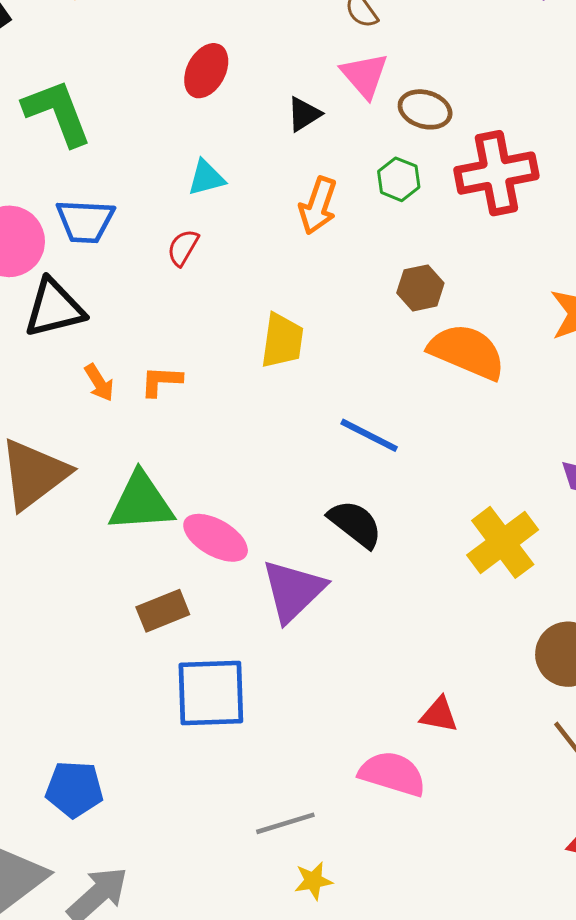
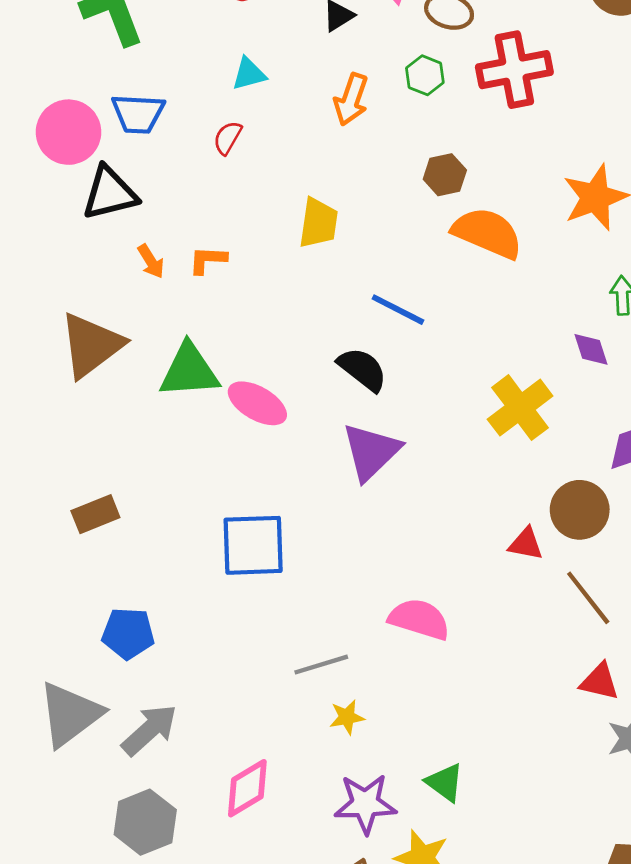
black semicircle: (355, 524) -> (362, 369), moved
purple triangle: (293, 591) -> (371, 452), moved
brown rectangle: (163, 611) -> (95, 514), moved
red triangle: (439, 715) -> (526, 544), moved

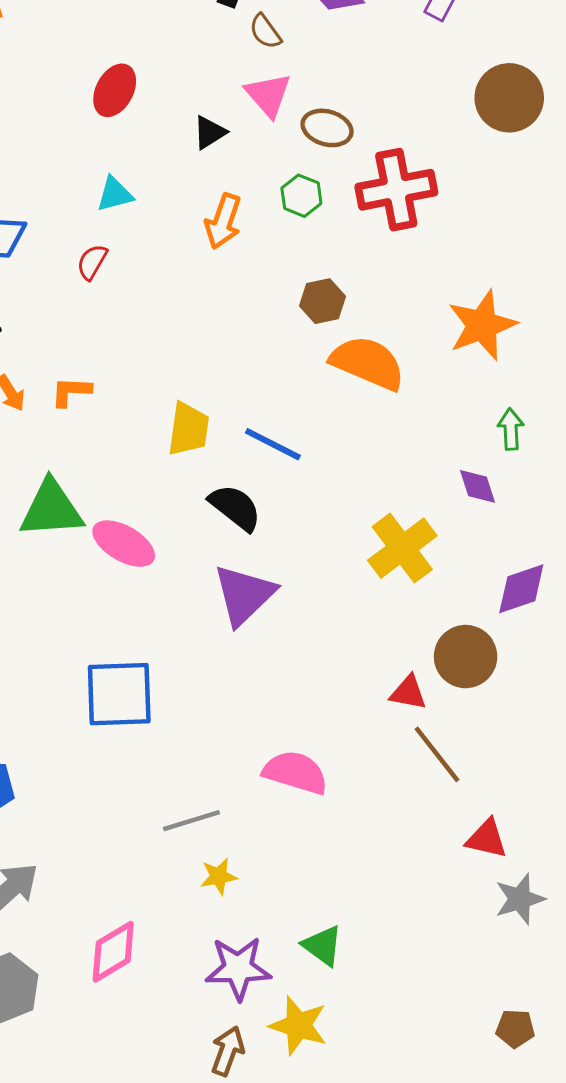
yellow trapezoid: (318, 223) -> (188, 429), moved
brown line: (588, 598) -> (437, 754), moved

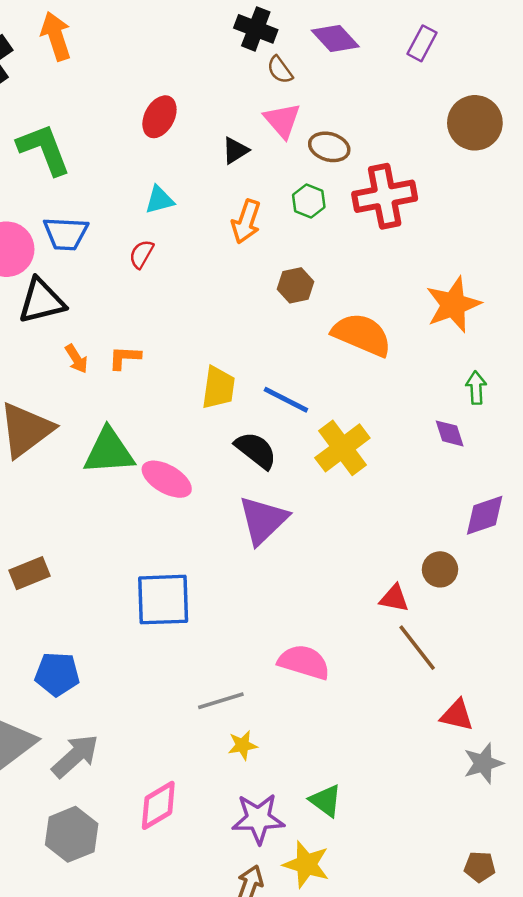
brown hexagon: (322, 301) -> (296, 285), moved
yellow cross: (402, 548) -> (342, 448), moved
brown circle: (466, 657) -> (440, 569), size x0.7

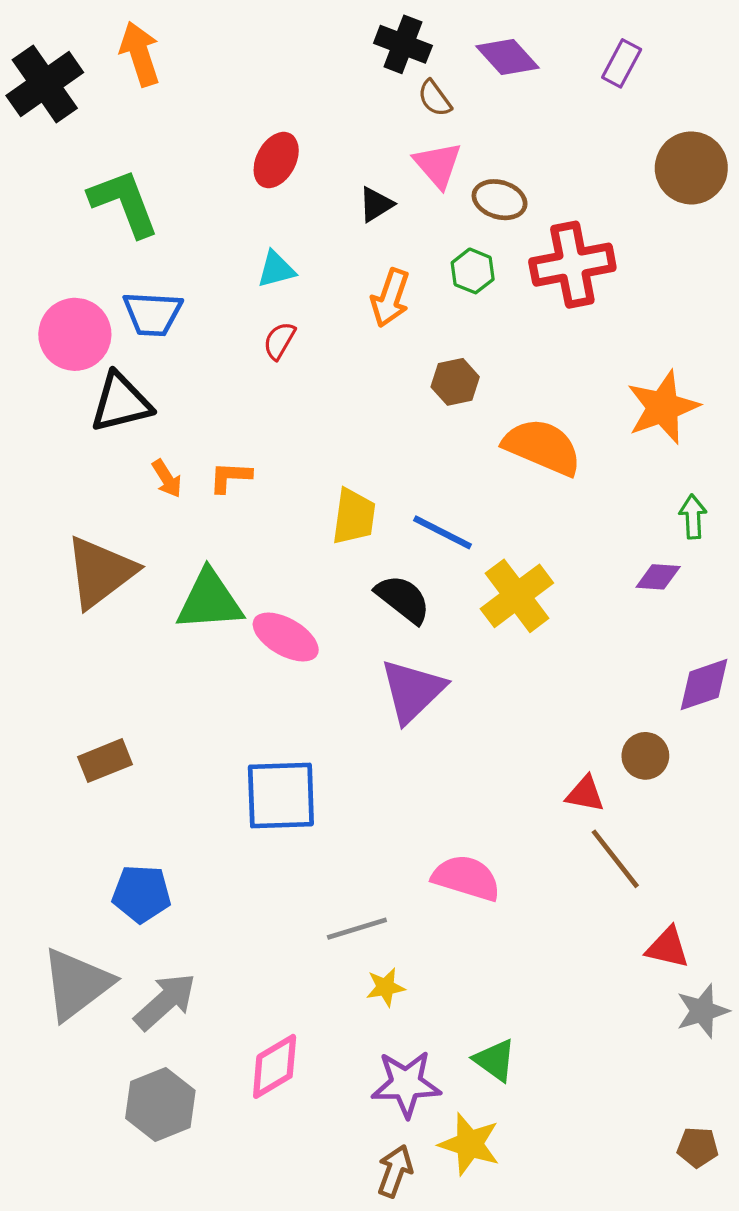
red semicircle: (141, 254) -> (279, 341), moved
purple diamond: (450, 433) -> (658, 577), turned -68

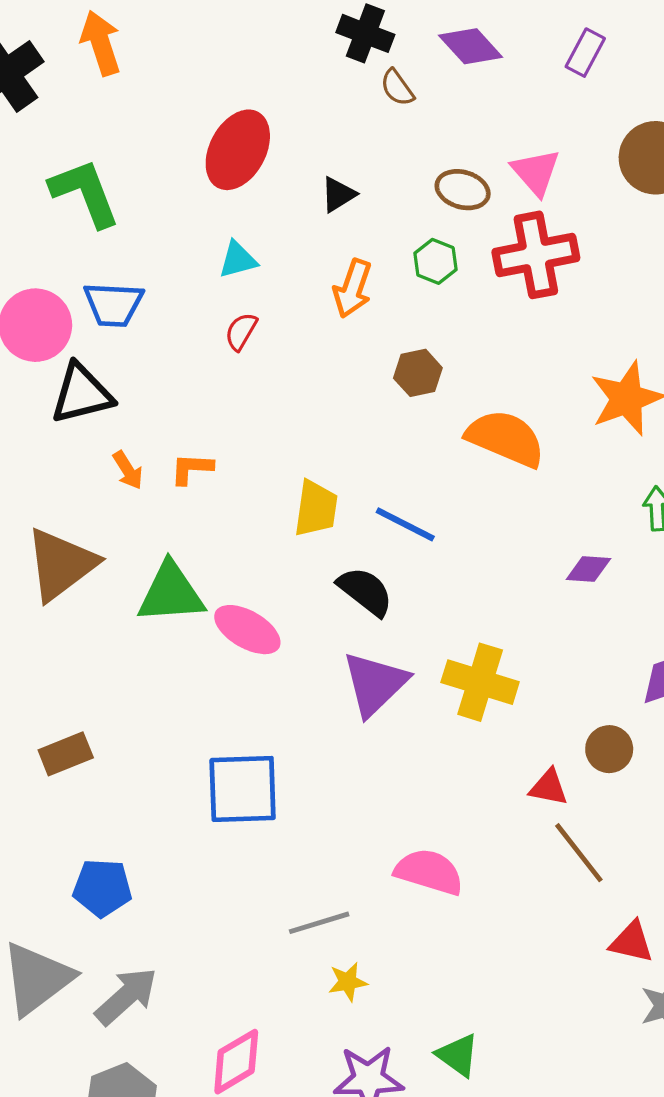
red ellipse: (276, 160) -> (238, 150), size x1.4
pink triangle: (438, 165) -> (536, 172), moved
purple diamond: (658, 577) -> (588, 569), moved
yellow cross: (517, 596) -> (480, 682), moved, turned -36

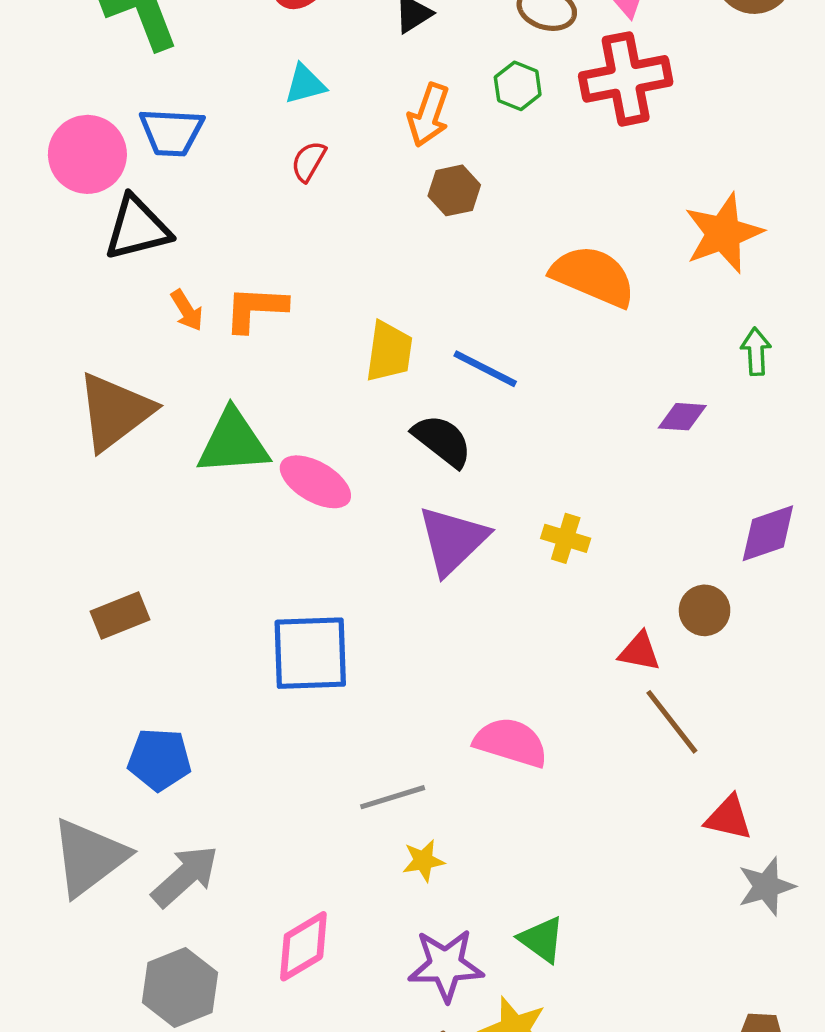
brown hexagon: (418, 373) -> (454, 190), moved
orange L-shape: (192, 469) -> (255, 309), size x1.4
yellow cross: (480, 682) -> (566, 538), size x0.6

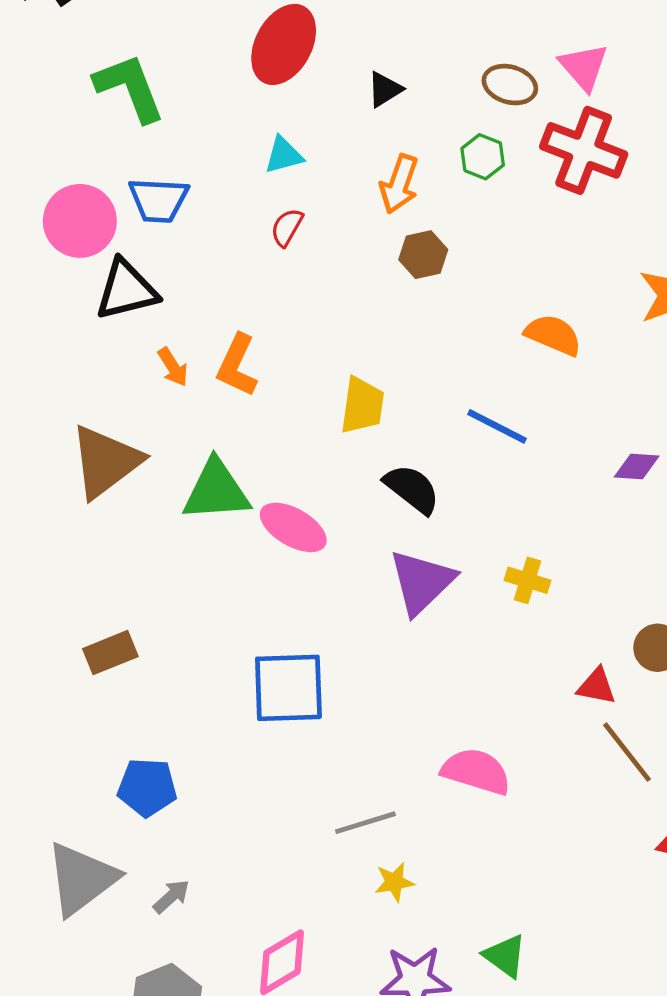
red cross: (626, 79) -> (584, 150), turned 32
orange semicircle: (593, 276) -> (553, 335), size x0.7
orange L-shape: (255, 309) -> (237, 365), turned -68
blue line: (485, 369) -> (497, 426), moved
gray arrow: (185, 876) -> (171, 896), size x0.6

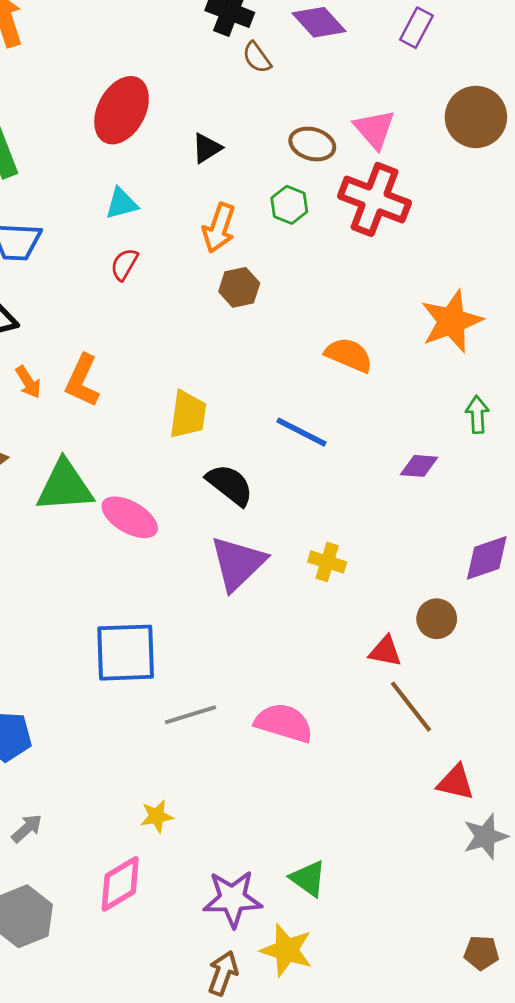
gray line: (365, 823) -> (191, 715), moved
yellow star: (394, 882) -> (157, 816), moved

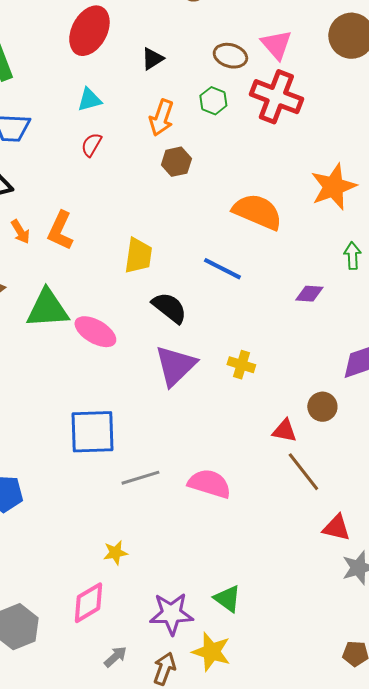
orange semicircle: (349, 355) -> (257, 212), size x1.4
gray arrow: (27, 828) -> (115, 657), moved

